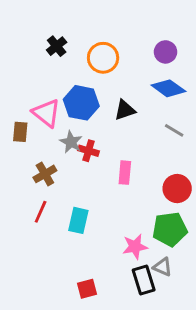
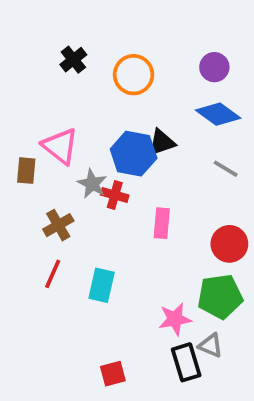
blue hexagon: (81, 103) -> (134, 154), moved

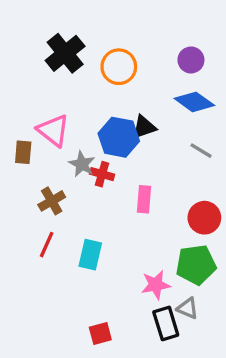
black cross: (73, 60) -> (65, 53), size x1.6

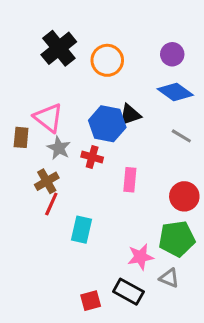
gray star: (82, 164) -> (59, 148), moved
red line: (47, 245) -> (51, 204), moved
black rectangle: (166, 323) -> (128, 292), moved, turned -44

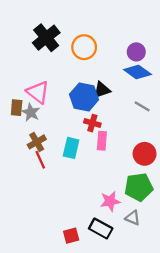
purple circle: (172, 54) -> (136, 52), moved
gray star: (59, 148) -> (31, 112), moved
red cross: (92, 157) -> (92, 123), moved
red line: (51, 204) -> (40, 160), turned -48
cyan rectangle: (82, 230) -> (71, 148), moved

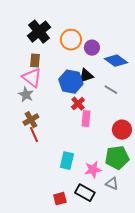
purple circle: (136, 52) -> (92, 48), moved
gray line: (142, 106) -> (111, 90), moved
brown rectangle: (17, 108) -> (35, 61), moved
red cross: (92, 123) -> (78, 104), turned 32
cyan rectangle: (71, 148) -> (67, 161), moved

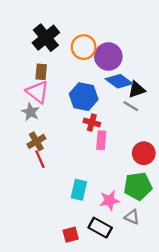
purple circle: (92, 48) -> (108, 56), size x1.5
blue diamond: (116, 61) -> (119, 81), moved
black triangle: (86, 76) -> (137, 90), moved
red cross: (78, 104) -> (92, 123), turned -32

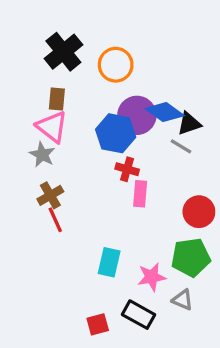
purple circle: (108, 56) -> (137, 115), moved

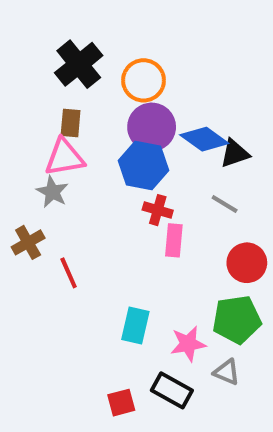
purple circle: (137, 115) -> (152, 127), moved
pink triangle: (52, 127) -> (64, 157), turned -48
gray line: (181, 146) -> (225, 204), moved
brown cross: (50, 195) -> (28, 242), moved

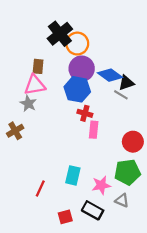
black cross: (79, 64) -> (60, 34), moved
gray line: (225, 204) -> (121, 95), moved
red line: (69, 273) -> (40, 189), moved, turned 49

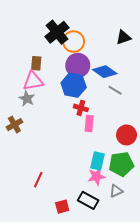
black triangle: (126, 83) -> (123, 37), moved
cyan rectangle: (73, 175) -> (97, 161), moved
gray triangle: (122, 201) -> (116, 191), turned -48

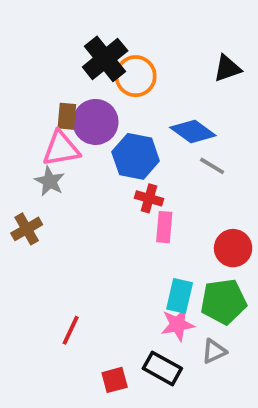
purple circle: (78, 65) -> (95, 122), moved

